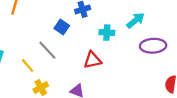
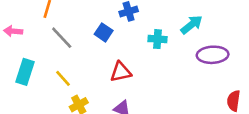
gray line: (47, 50) -> (62, 38), moved
red triangle: (93, 60) -> (121, 72), moved

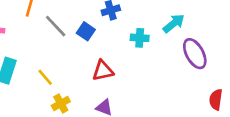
gray line: (62, 38) -> (56, 26), moved
purple ellipse: (213, 55) -> (195, 54), turned 64

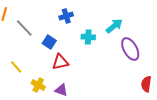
blue square: (86, 31) -> (49, 42), moved
yellow cross: (61, 103) -> (38, 85), moved, turned -32

